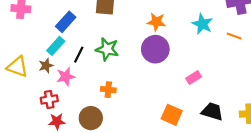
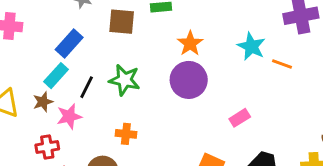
orange star: (156, 22) -> (190, 43), turned 30
orange line: (234, 36) -> (282, 64), moved

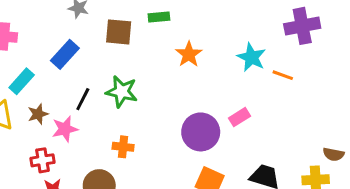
cyan rectangle: (56, 76) -> (22, 81), moved
purple circle: (189, 80) -> (201, 132), moved
pink rectangle: (240, 118) -> (239, 117), moved

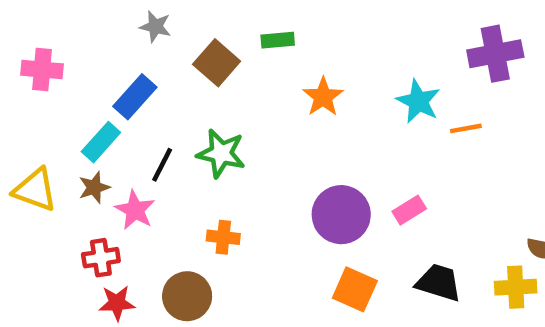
brown square: (119, 32) -> (217, 63), turned 36
orange line: (283, 75) -> (466, 128), turned -30
cyan rectangle: (22, 81) -> (101, 142), moved
pink rectangle: (239, 117) -> (409, 210), moved
pink star: (65, 129) -> (135, 210), turned -30

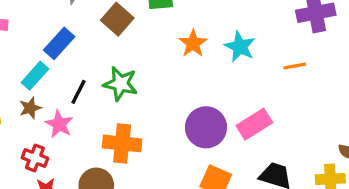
cyan star: (418, 101) -> (240, 47), moved
pink rectangle: (409, 210) -> (254, 124), size x1.5
orange cross: (223, 237) -> (122, 143), size x1.6
red cross: (101, 258) -> (35, 158), turned 30

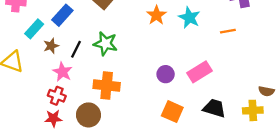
cyan rectangle: (35, 76) -> (34, 29), moved
brown star: (30, 108) -> (51, 46), moved
purple circle: (206, 127) -> (166, 74), size x0.6
red cross: (35, 158) -> (57, 96), moved

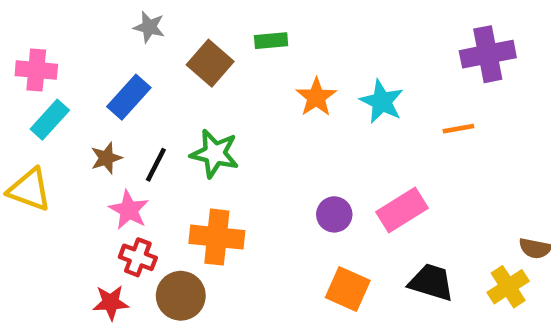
cyan rectangle: (34, 29) -> (50, 120), moved
red cross: (57, 96) -> (138, 257), moved
yellow cross: (253, 110) -> (508, 287), turned -30

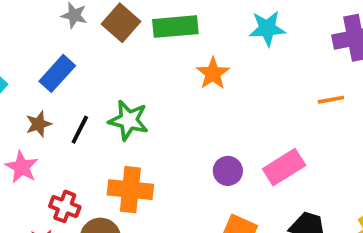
green rectangle: (271, 41) -> (175, 27), size x1.6
brown square: (210, 63) -> (121, 23), moved
cyan star: (382, 102) -> (267, 28), moved, turned -30
pink star: (129, 210) -> (22, 167), moved

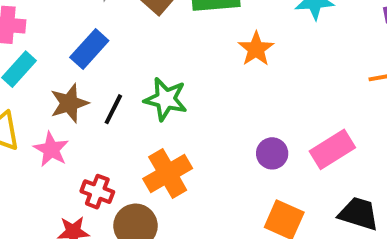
brown star: (39, 124) -> (69, 103), size x1.4
orange cross: (130, 190) -> (168, 173), turned -36

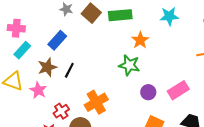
green star: (166, 99) -> (129, 65), moved
red cross: (97, 192) -> (61, 111), turned 35

